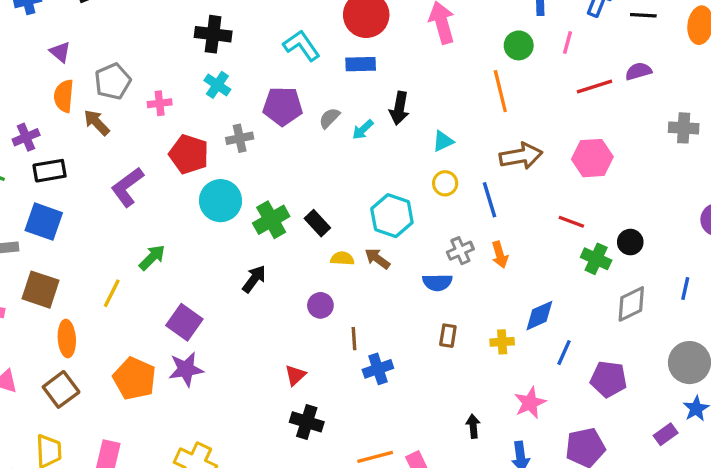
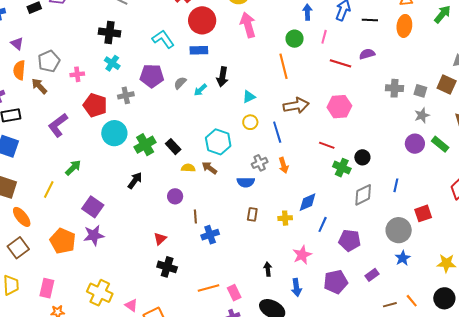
red line: (594, 87) -> (340, 63), turned 35
orange ellipse: (67, 339) -> (22, 217), turned -35
purple rectangle: (666, 434) -> (372, 275), moved

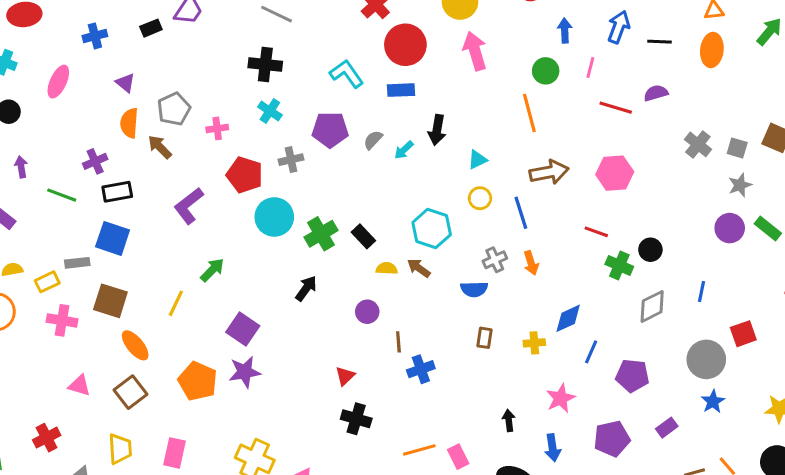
gray cross: (395, 88) -> (698, 144), turned 36

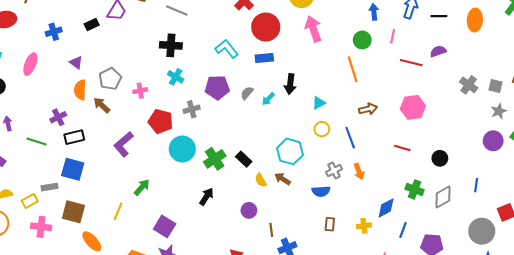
brown arrow: (549, 172) -> (368, 109), size x0.7
green cross: (619, 265) -> (415, 189), moved
yellow semicircle: (387, 268) -> (261, 180), turned -120

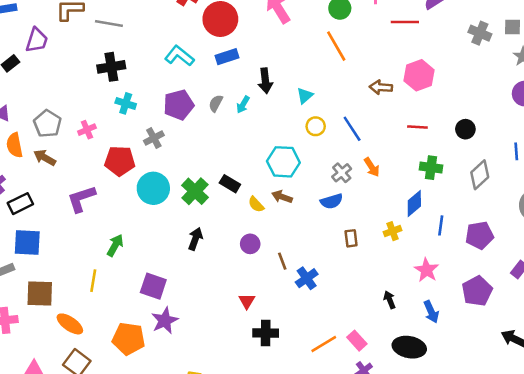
brown arrow: (368, 109) -> (381, 87), moved, turned -150
purple L-shape: (123, 144) -> (81, 199), turned 35
green cross: (415, 189) -> (431, 168), moved

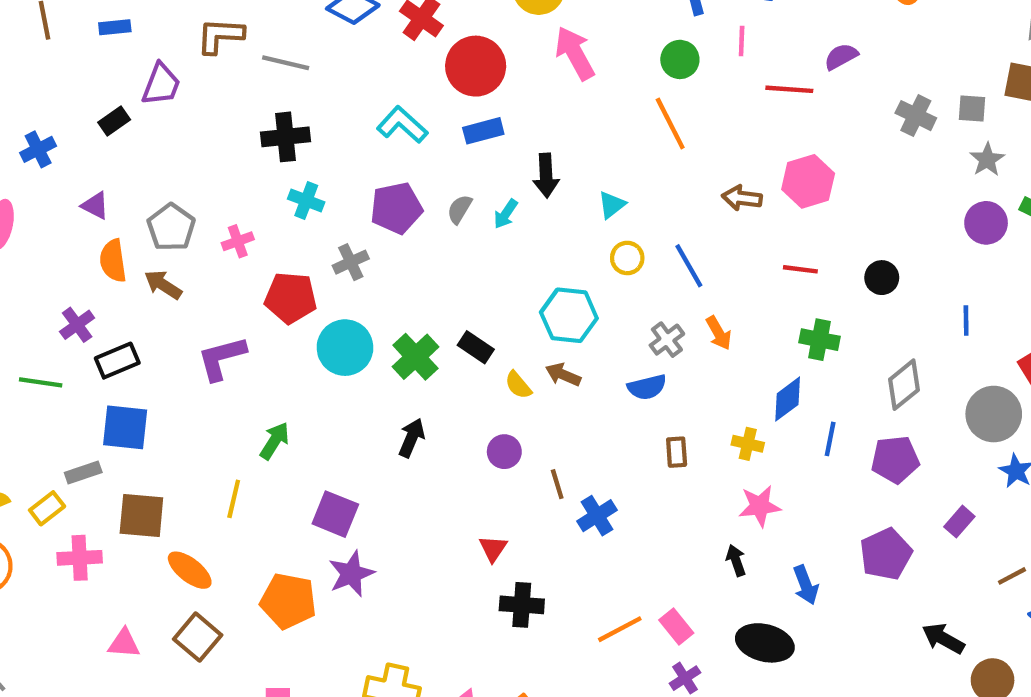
gray diamond: (480, 175) -> (904, 385), moved
yellow cross: (393, 231) -> (748, 444), turned 30
pink star: (426, 270) -> (760, 506), moved, turned 30

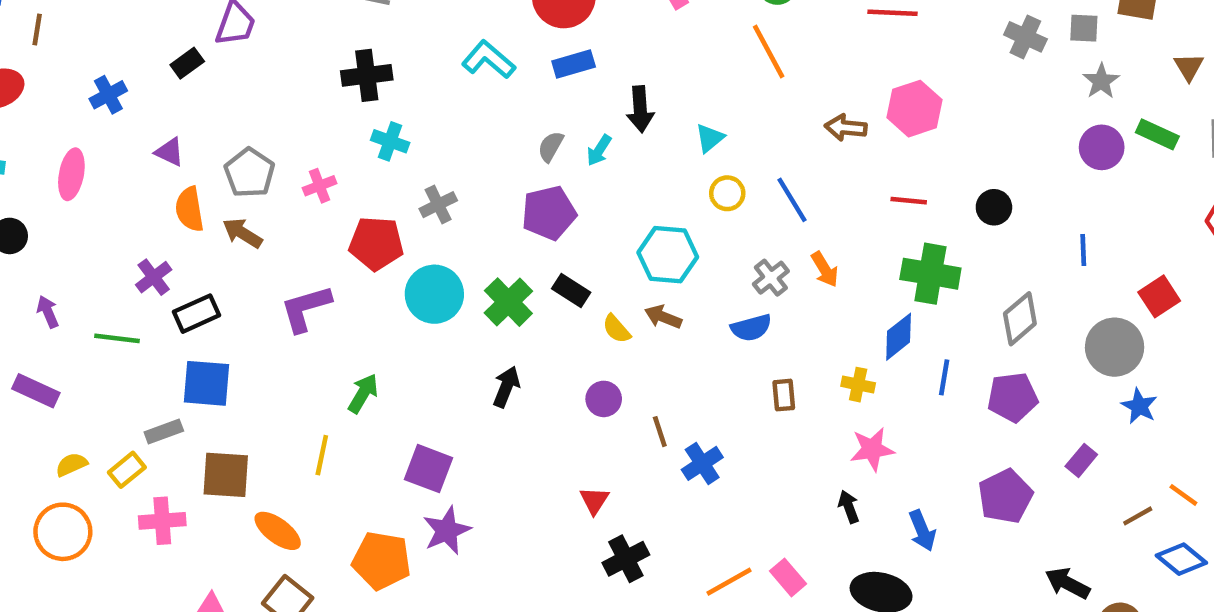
purple pentagon: (396, 208) -> (549, 213), moved
green cross: (819, 340) -> (930, 274), size x1.4
black cross: (522, 605) -> (626, 559), turned -30

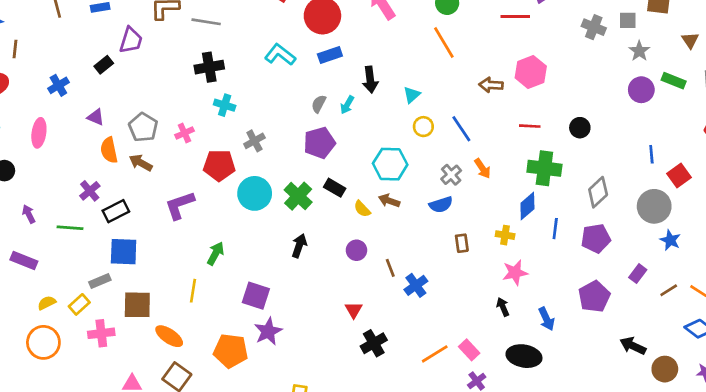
blue line: (1083, 250) -> (651, 154), moved
brown line: (1138, 516) -> (669, 290), moved

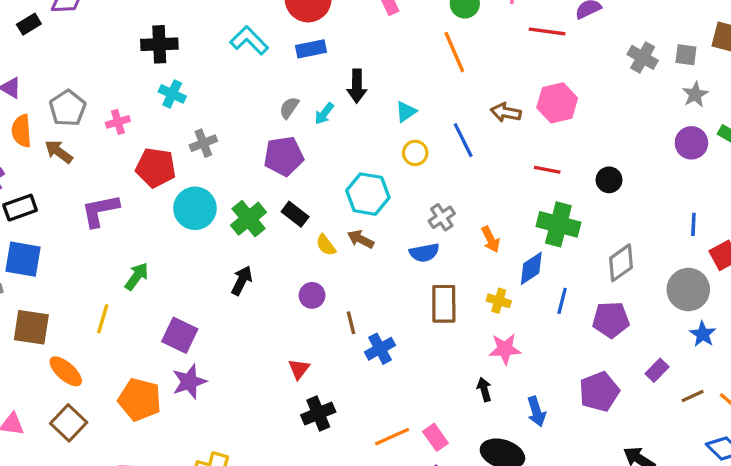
blue line: (461, 129) -> (463, 140), moved
orange arrow: (482, 169) -> (491, 239), moved
brown rectangle: (462, 243) -> (444, 304), size x1.6

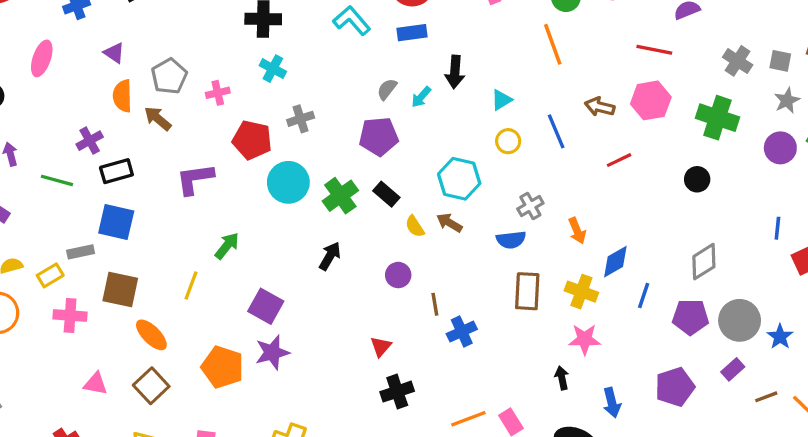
red line: (547, 31) -> (654, 50), moved
red line: (547, 170) -> (619, 160), moved, turned -40
green cross: (558, 224) -> (717, 118), moved
gray circle: (688, 290) -> (740, 320), moved
yellow cross: (499, 301) -> (581, 292), size x1.4

